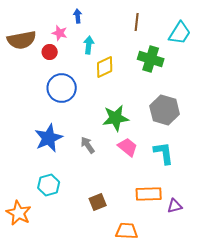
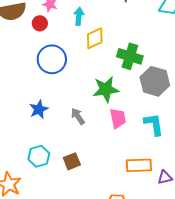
green cross: (151, 59) -> (130, 56), moved
blue star: (49, 138) -> (39, 109), size x0.7
pink trapezoid: (128, 147) -> (118, 118), turned 40
brown square: (98, 202) -> (72, 161), moved

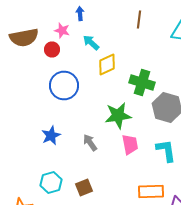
cyan arrow: (79, 16) -> (91, 42), turned -54

